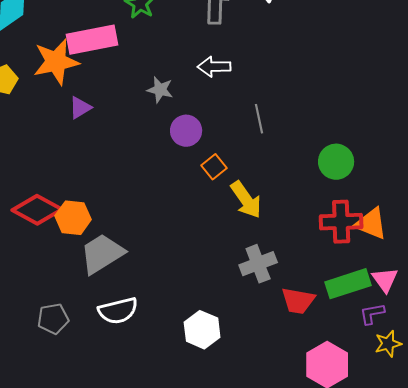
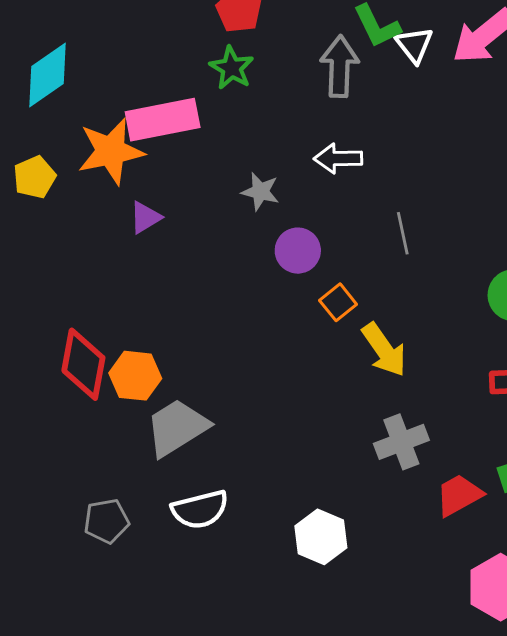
red diamond: (37, 210) -> (83, 364), turned 72
red trapezoid: (298, 301) -> (459, 495), turned 141

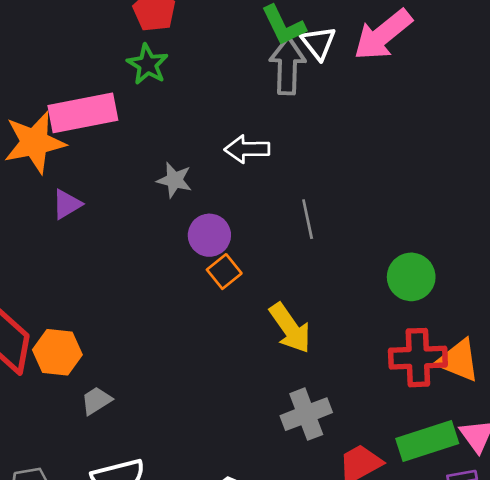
gray arrow: (340, 66) -> (287, 66), moved
orange square: (338, 302) -> (224, 272), moved
gray trapezoid: (177, 427) -> (96, 401), size x0.5

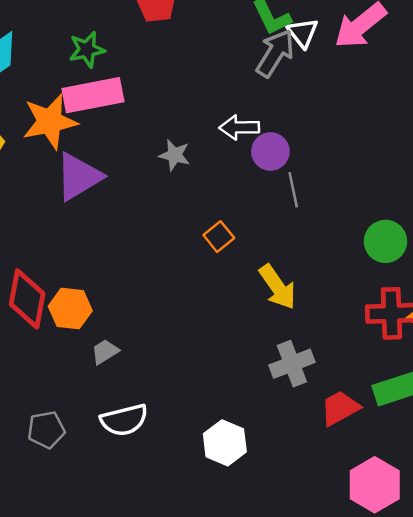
green star: (148, 64) -> (87, 50), moved, turned 30
gray arrow: (287, 66) -> (275, 53), turned 30
purple triangle: (67, 204) -> (79, 177), size x1.8
purple circle: (209, 235) -> (270, 151), moved

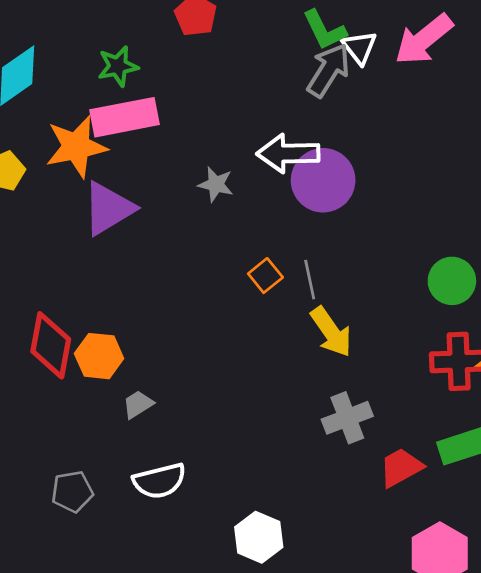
white arrow: (239, 127) -> (288, 153), size x1.4
purple circle: (270, 151) -> (323, 180), size x1.5
gray line: (293, 190) -> (310, 280), moved
white hexagon: (225, 443) -> (259, 537), moved

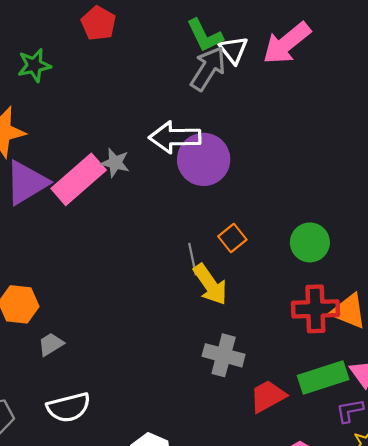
pink rectangle: (125, 117) -> (79, 179), moved, turned -30
orange square: (265, 276) -> (232, 238), moved
gray line: (310, 280) -> (193, 259), moved
gray cross: (347, 418) -> (224, 355), turned 36

